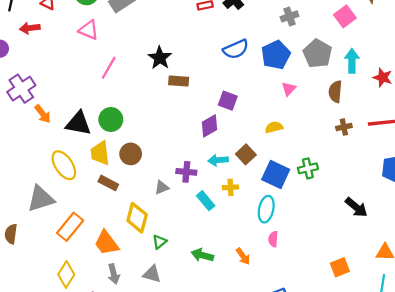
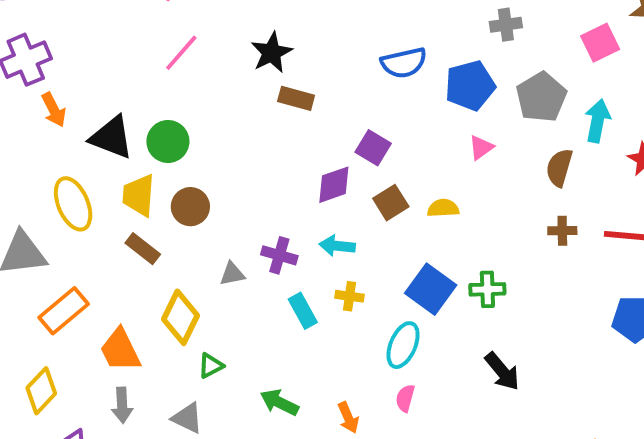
brown square: (246, 154) -> (391, 203), moved
black arrow: (356, 207) -> (502, 371), moved

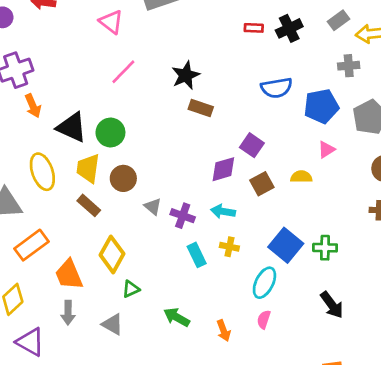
yellow semicircle: (443, 208) -> (301, 177), moved
gray triangle: (232, 274) -> (153, 207), moved, turned 48

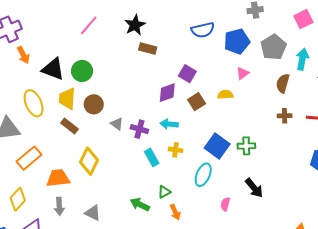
orange trapezoid: (69, 275) -> (58, 178), turned 110
green triangle: (131, 289) -> (164, 192), moved
pink semicircle: (264, 319) -> (225, 204), moved

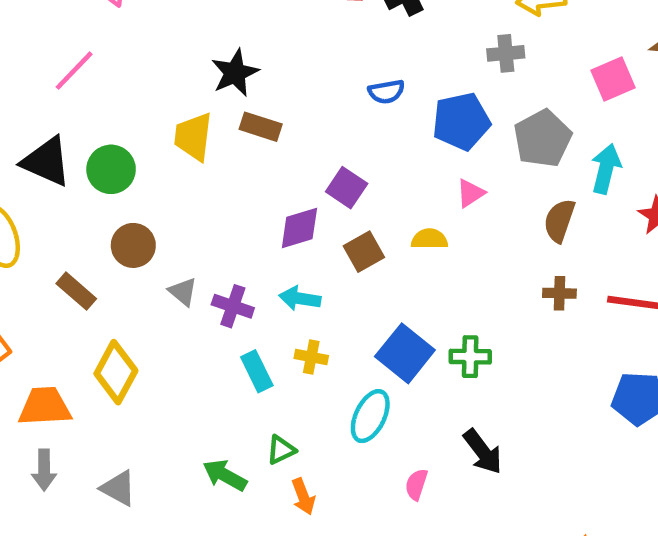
pink line: (89, 25) -> (74, 71), moved
blue semicircle: (203, 30) -> (386, 92), size x0.7
yellow trapezoid: (67, 99) -> (193, 137), moved

